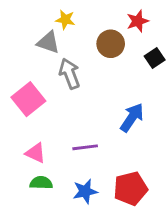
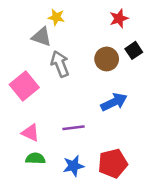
brown circle: (111, 44) -> (107, 59), moved
blue arrow: (132, 118) -> (114, 102), turned 30

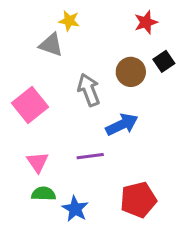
gray arrow: (60, 64) -> (89, 90), moved
blue arrow: (114, 102) -> (122, 125), moved
pink triangle: (30, 133) -> (38, 162), turned 30
blue star: (73, 166) -> (75, 209), moved, turned -30

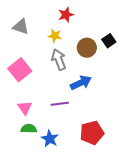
yellow star: (69, 21) -> (55, 36), moved
red star: (146, 22) -> (66, 15), moved
gray triangle: (51, 45) -> (21, 27), moved

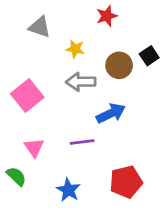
red star: (66, 15) -> (107, 16), moved
gray triangle: (21, 27) -> (40, 27), moved
gray arrow: (59, 60) -> (81, 82), turned -70
green semicircle: (29, 129) -> (16, 176), moved, turned 42

